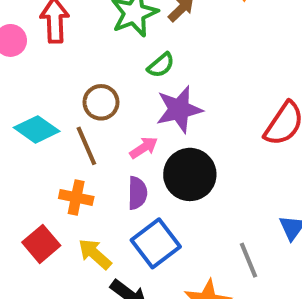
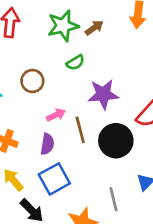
purple star: (179, 109) -> (103, 94), moved
brown line: (86, 146) -> (80, 130), moved
black circle: (190, 174) -> (116, 141), moved

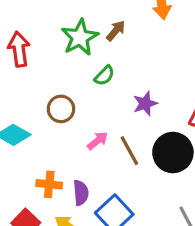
purple star: (103, 94) -> (145, 104), size x0.7
purple semicircle: (47, 144) -> (81, 193), moved

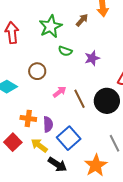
brown arrow: (116, 31) -> (82, 20), moved
green semicircle: (104, 76) -> (65, 51), turned 64
purple star: (145, 104) -> (92, 58), moved

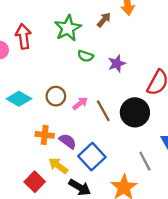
brown circle: (37, 71) -> (56, 96), moved
purple semicircle: (48, 124) -> (68, 141), turned -49
red square: (13, 142) -> (35, 182), moved

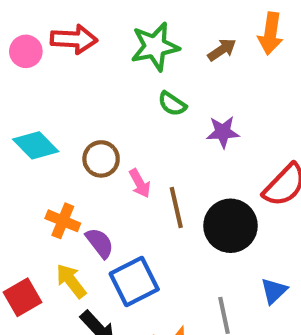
red arrow: (23, 36) -> (74, 39), turned 85
pink arrow: (80, 103) -> (140, 183), turned 84

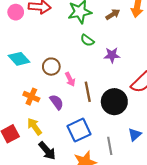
purple semicircle: (100, 243) -> (57, 102), moved
blue square: (134, 282) -> (79, 130), moved

